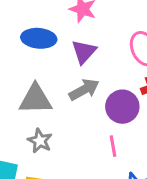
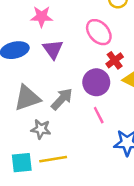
gray arrow: (84, 90) -> (62, 99), moved

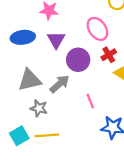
purple circle: (96, 82) -> (78, 60), moved
cyan square: (22, 163) -> (19, 136), turned -30

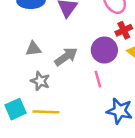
purple circle: (78, 60) -> (104, 50), moved
gray triangle: (30, 80) -> (33, 49), size x0.6

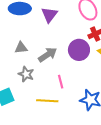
pink line: (98, 79) -> (61, 82), moved
yellow line: (46, 112) -> (47, 101), moved

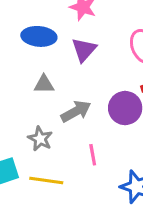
gray triangle: (21, 48) -> (44, 84), moved
yellow line: (47, 101) -> (46, 180), moved

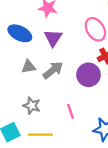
blue ellipse: (39, 36) -> (20, 33), turned 30
gray arrow: (76, 111) -> (53, 70), moved

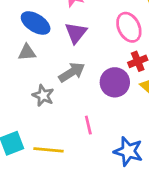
gray triangle: (29, 67) -> (27, 52), moved
gray star: (32, 106) -> (43, 95), moved

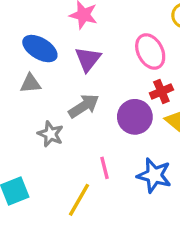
yellow line: (48, 150) -> (79, 200), moved, turned -64
blue star: (128, 151) -> (154, 175), moved

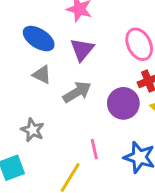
gray triangle: (30, 83) -> (42, 75), moved, turned 30
gray star: (50, 134) -> (33, 130), moved

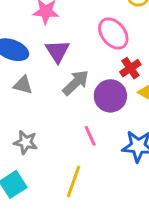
gray arrow: (77, 92) -> (76, 83), moved
pink line: (94, 149) -> (90, 136), moved

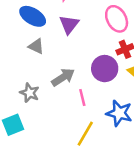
gray arrow: (76, 83) -> (63, 77), moved
yellow line: (73, 181) -> (85, 134), moved

